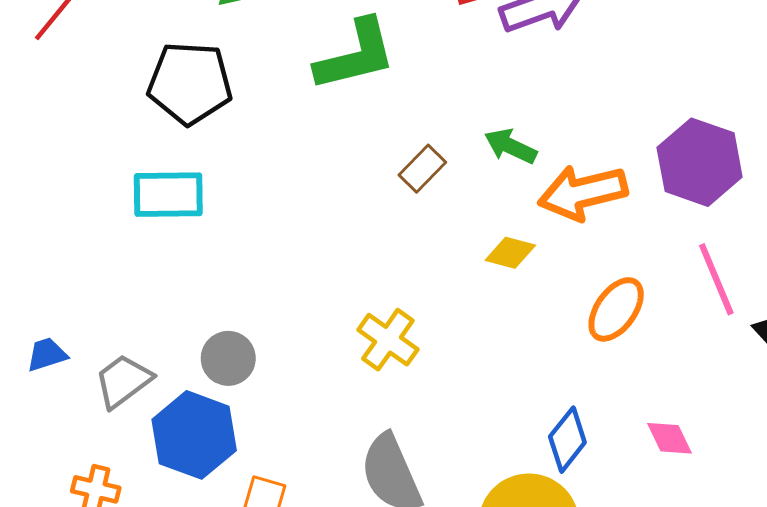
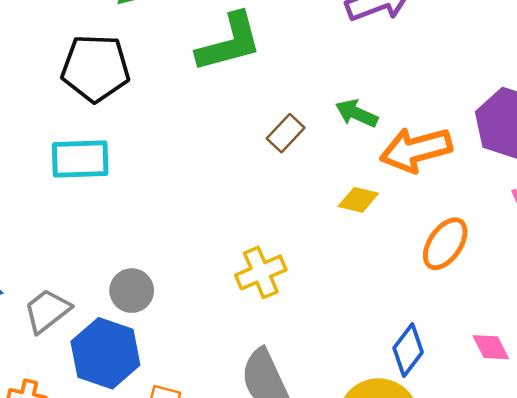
yellow cross: (388, 340) -> (261, 272), turned 33

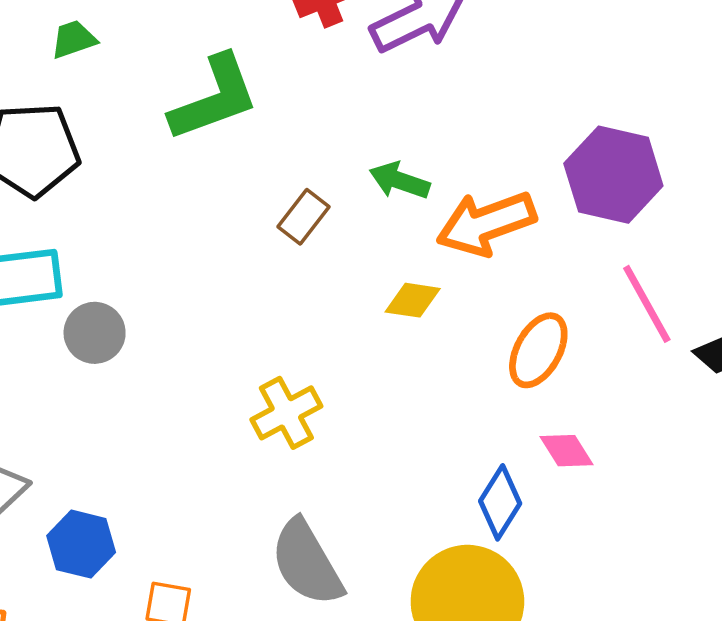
gray circle: (132, 291) -> (95, 333), moved
pink diamond: (491, 347) -> (566, 451), moved
blue hexagon: (105, 353) -> (81, 544), size x0.7

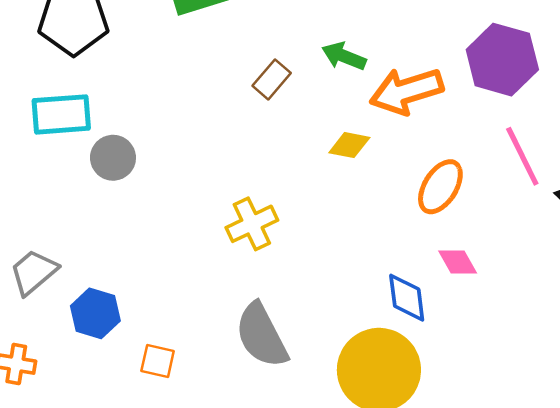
blue diamond: (500, 502) -> (407, 298), turned -42

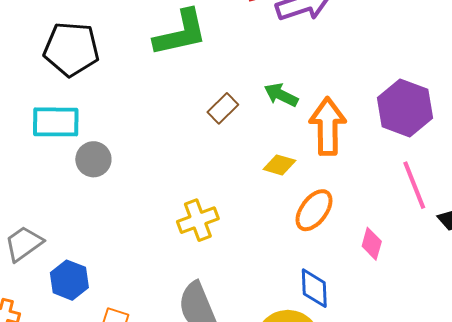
orange arrow: (406, 91) -> (328, 126), turned 102
orange ellipse: (440, 187) -> (314, 210), moved
pink diamond: (458, 262) -> (372, 244), moved, turned 40

